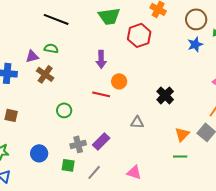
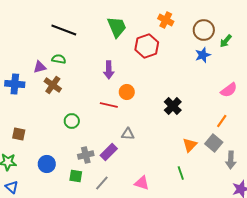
green trapezoid: (109, 16) -> (117, 27), turned -105
brown square: (11, 115) -> (19, 134), moved
gray triangle: (137, 122) -> (128, 134), moved
green line: (180, 156) -> (181, 173), moved, turned 72

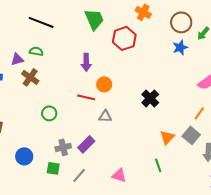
gray triangle: (128, 134) -> (105, 116), moved

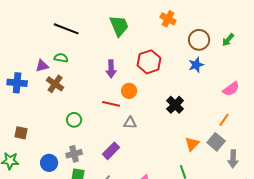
brown circle: (181, 22) -> (199, 40), moved
red hexagon: (124, 38) -> (149, 62), moved
blue star: (180, 47) -> (196, 65), moved
gray cross: (63, 147) -> (74, 154), moved

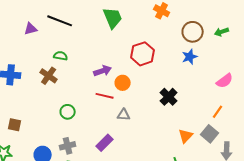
green arrow: (228, 40) -> (222, 32), turned 32
green semicircle: (61, 58) -> (61, 56), moved
purple triangle: (42, 66) -> (31, 29), moved
purple arrow: (111, 69) -> (103, 71), moved, turned -108

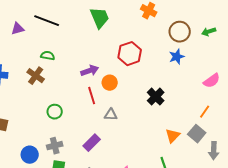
red line: (105, 96) -> (92, 96), turned 60

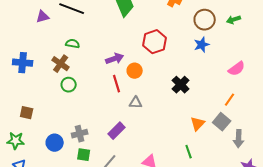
green circle: (55, 112) -> (69, 85), moved

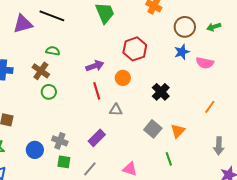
purple triangle: (43, 17) -> (23, 24), size x1.5
pink semicircle: (237, 69) -> (205, 63), moved, turned 48
orange circle: (135, 71) -> (123, 78), moved
gray square: (222, 122) -> (153, 129), moved
gray cross: (80, 134) -> (60, 141), turned 35

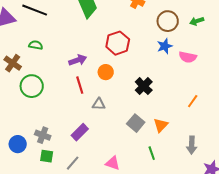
brown cross: (41, 71) -> (13, 63), moved
green circle: (49, 92) -> (32, 86), size x1.5
gray arrow: (219, 146) -> (192, 145), moved

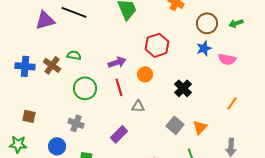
green semicircle: (36, 45) -> (74, 55), moved
green circle: (32, 86) -> (85, 88), moved
gray cross: (43, 135) -> (76, 123), moved

